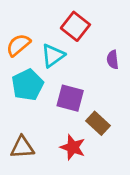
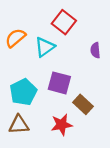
cyan pentagon: (28, 85) -> (23, 92), moved
red star: (73, 147) -> (62, 125), turned -30

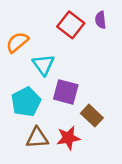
cyan triangle: (45, 47) -> (43, 65), moved, turned -30
purple semicircle: (95, 50) -> (101, 20), moved
brown triangle: (19, 125) -> (37, 138), moved

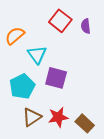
purple semicircle: (101, 20) -> (86, 26), moved
brown rectangle: (92, 116) -> (85, 123), moved
brown triangle: (37, 138) -> (32, 117), turned -30

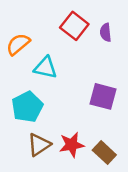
cyan triangle: (37, 55) -> (46, 68), turned -42
purple square: (56, 78) -> (103, 96), moved

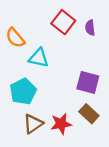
orange semicircle: (18, 44) -> (15, 38), turned -90
brown rectangle: (104, 153) -> (89, 114), moved

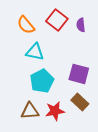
orange semicircle: (15, 38) -> (26, 25), moved
cyan pentagon: (23, 91) -> (42, 81), moved
brown triangle: (33, 124) -> (30, 111), turned 30

